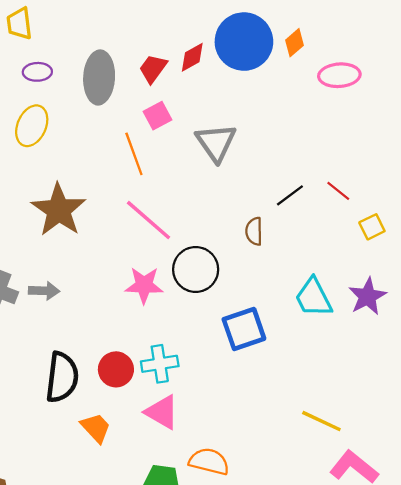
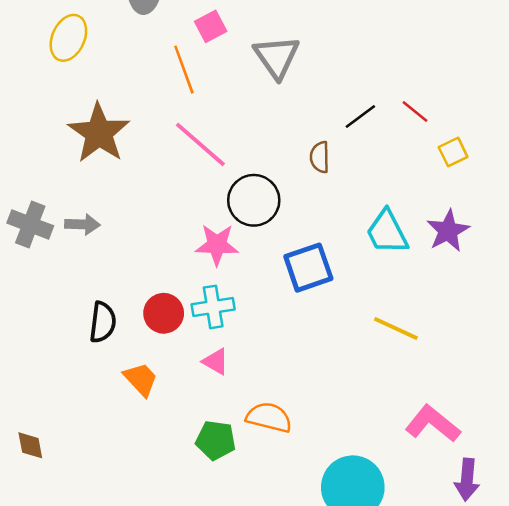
pink star: (144, 285) -> (217, 245), moved
black semicircle: (62, 377) -> (103, 322), size x0.7
pink triangle: (162, 412) -> (216, 362), size x0.7
yellow line: (321, 421) -> (396, 329), moved

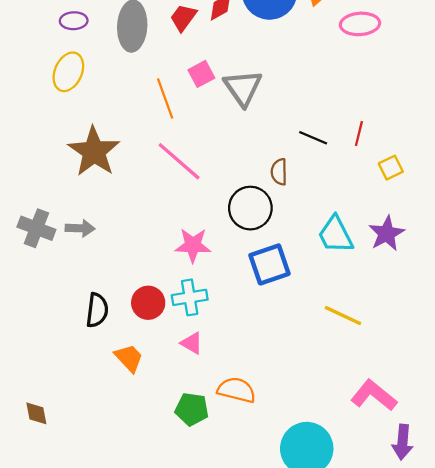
pink square: (211, 26) -> (201, 74), moved
red line: (415, 111) -> (359, 134), turned 65
black line: (360, 117) -> (313, 138), turned 60
black circle: (254, 200) -> (250, 208), moved

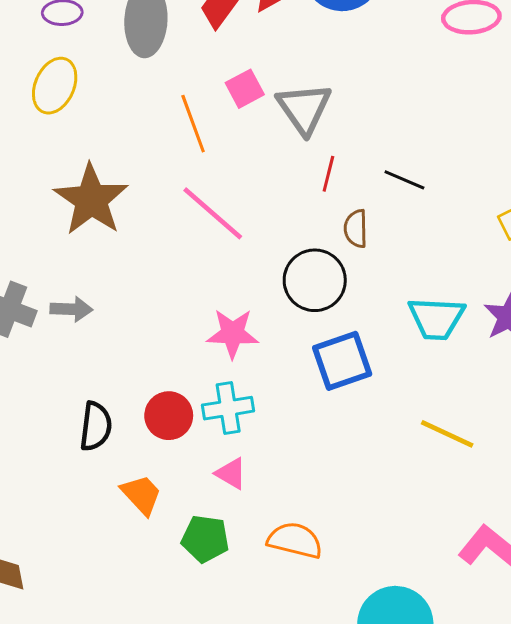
red line: (359, 134) -> (328, 174), moved
cyan trapezoid: (335, 235) -> (436, 318), turned -60
green pentagon: (192, 409) -> (205, 539), moved

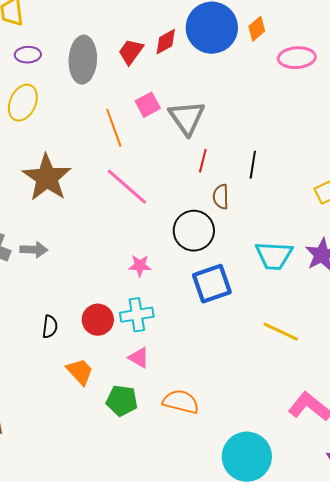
black line: (404, 180) -> (253, 165), turned 76
pink star: (233, 334) -> (140, 266), size x0.7
black semicircle: (96, 426) -> (50, 327), size x0.7

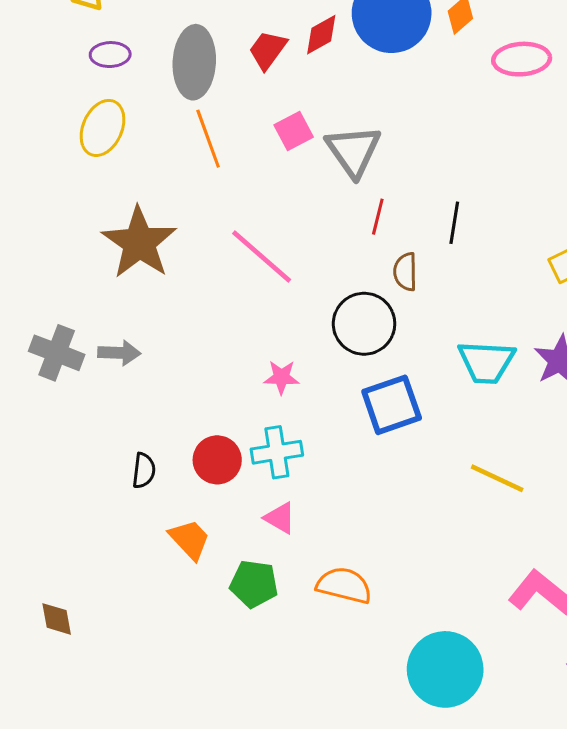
orange line: (114, 128) -> (208, 139), moved

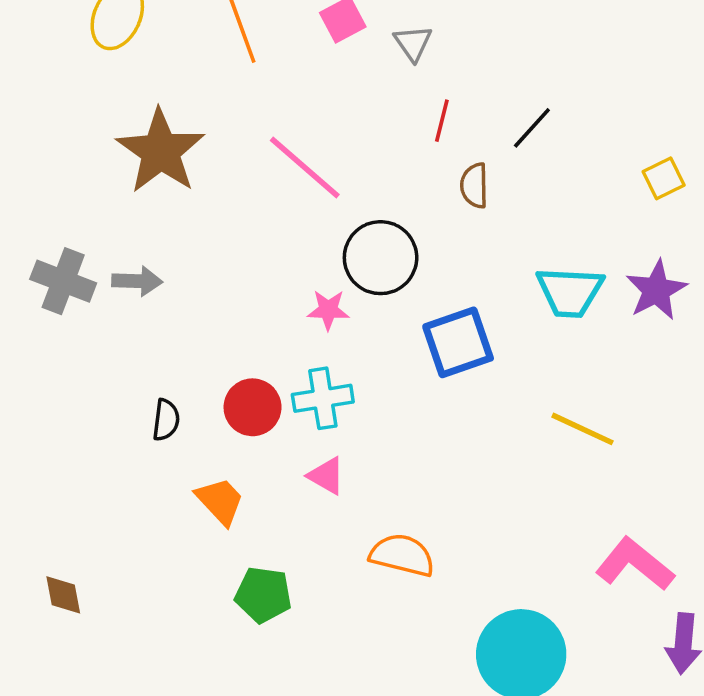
gray triangle: (353, 151) -> (413, 43), size x0.6
black line: (454, 223) -> (532, 128), turned 33
black circle: (364, 324) -> (381, 258), moved
green pentagon: (254, 584) -> (263, 595), moved

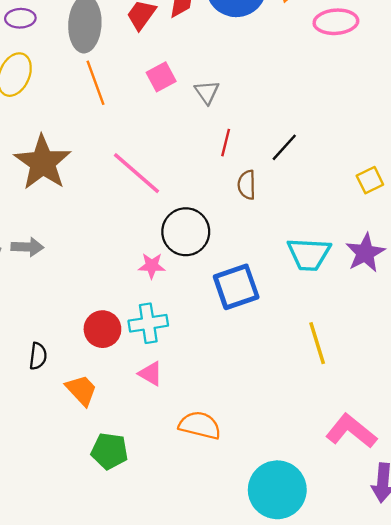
black semicircle: (166, 420) -> (38, 356), moved
yellow line: (582, 429) -> (317, 343), turned 48

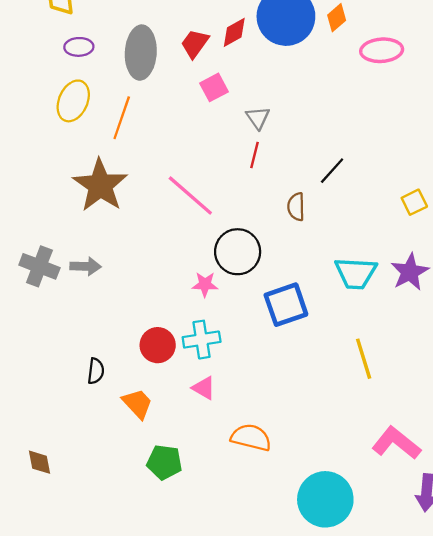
pink square: (161, 77) -> (214, 87), moved
orange line: (95, 83) -> (122, 118), moved, turned 39
red line: (226, 143) -> (254, 155), moved

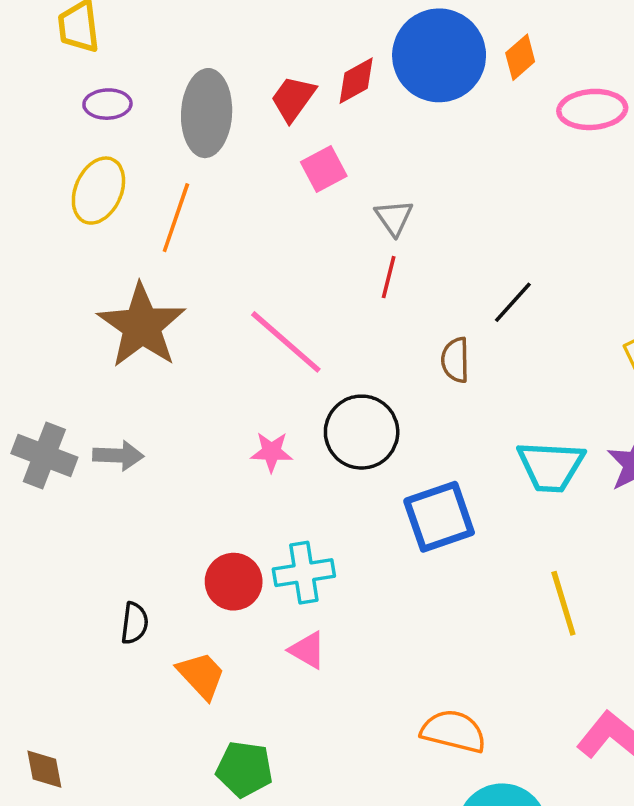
pink star: (205, 284) -> (271, 452), moved
orange semicircle: (251, 437) -> (453, 731), moved

